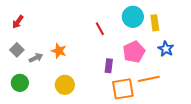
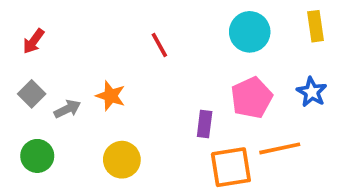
yellow rectangle: (155, 23) -> (315, 26), moved
red line: (100, 29) -> (159, 45), moved

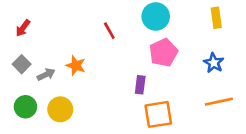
cyan circle: (250, 32) -> (156, 16), moved
pink pentagon: (252, 98) -> (163, 53), moved
orange line: (280, 148) -> (219, 102), moved
yellow circle: (122, 160) -> (60, 109), moved

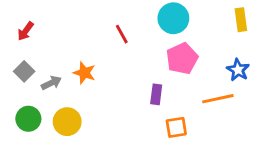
orange line: (219, 102) -> (218, 99), moved
orange square: (158, 114) -> (176, 127), size x0.7

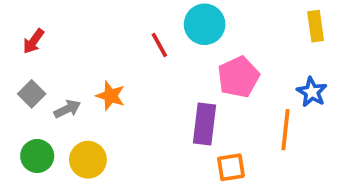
cyan circle: (173, 18) -> (205, 24), moved
purple rectangle: (156, 94) -> (205, 124), size x1.5
orange line: (218, 99) -> (285, 130), turned -72

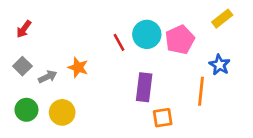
cyan circle: (205, 24) -> (147, 34), moved
yellow rectangle: (316, 26) -> (222, 19), turned 60
red line: (159, 45) -> (119, 42), moved
pink pentagon: (238, 77) -> (180, 40), moved

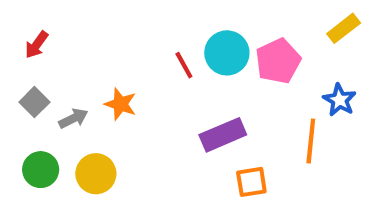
purple rectangle: (144, 87) -> (223, 135), turned 60

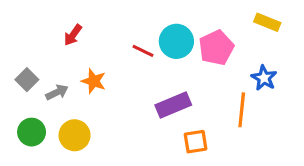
yellow rectangle: (344, 28) -> (267, 22), turned 60
red arrow: (37, 45) -> (73, 35), moved
red line: (184, 65) -> (143, 51), turned -35

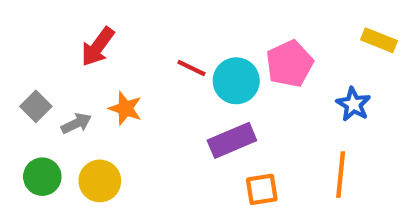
yellow rectangle: (267, 22) -> (379, 40), moved
red arrow: (73, 35) -> (98, 47), size x1.4
cyan circle: (176, 41) -> (236, 81), moved
orange line: (242, 110) -> (341, 175), moved

